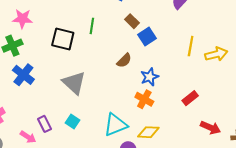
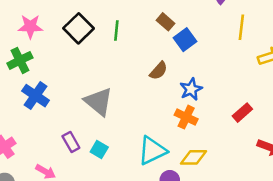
black square: (63, 39) -> (78, 28), moved, turned 35
yellow line: (191, 46) -> (241, 27), moved
purple rectangle: (45, 124) -> (71, 142), moved

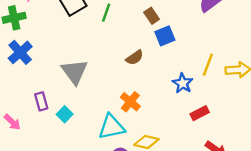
yellow line: (241, 27) -> (208, 65), moved
blue star: (191, 89) -> (183, 83), moved, turned -30
orange cross: (186, 117) -> (130, 102), moved

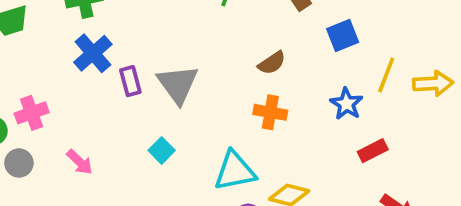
blue square: (165, 36) -> (343, 35), moved
purple rectangle: (41, 101) -> (130, 81), moved
orange cross: (130, 102) -> (270, 112), moved, turned -30

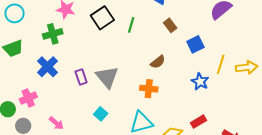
blue cross: (93, 53) -> (47, 67), moved
orange cross: (270, 112) -> (149, 89), moved
red rectangle: (373, 151) -> (198, 122), moved

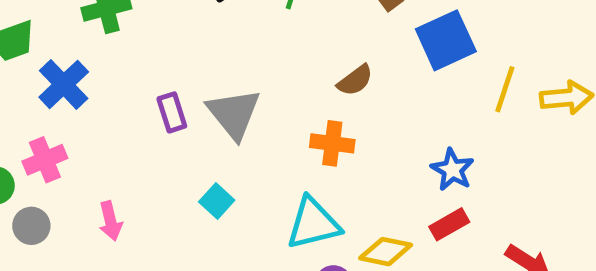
blue square: (195, 44) -> (446, 40), size x1.4
blue cross: (47, 67) -> (64, 84), moved
blue star: (200, 82) -> (452, 170), moved
pink arrow: (56, 123) -> (110, 221), turned 35

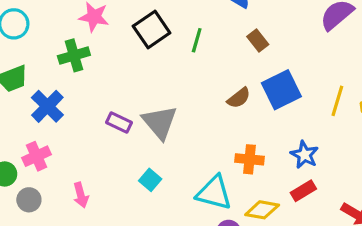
blue square: (446, 40) -> (281, 90), moved
purple rectangle: (172, 112) -> (119, 123), turned -45
orange cross: (332, 143) -> (250, 159), moved
cyan triangle: (313, 223) -> (214, 193), turned 30

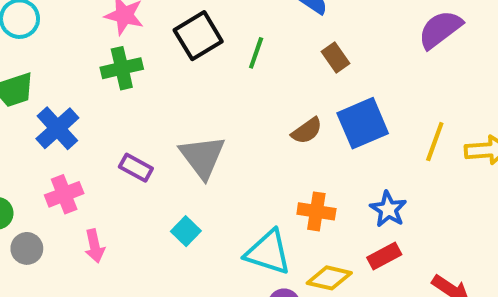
green cross: (74, 55) -> (122, 68), moved
purple rectangle: (119, 123) -> (136, 168), moved
pink cross: (37, 156) -> (64, 194), moved

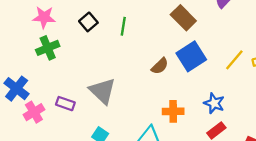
black square: (198, 36) -> (88, 22), size x0.7
brown rectangle: (335, 57) -> (183, 18), moved, size x1.5
yellow line: (435, 142) -> (234, 60), turned 30
pink cross: (64, 194) -> (34, 112), moved

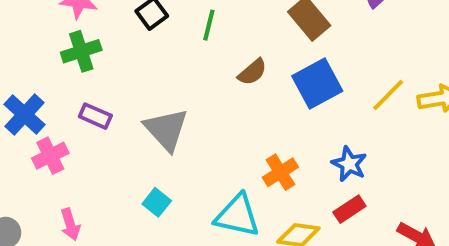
brown semicircle: (160, 66) -> (252, 72), moved
purple rectangle: (65, 104) -> (95, 116), moved
orange cross: (173, 111) -> (280, 172), turned -36

